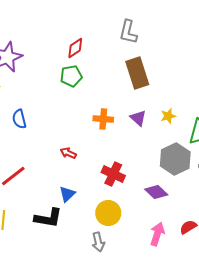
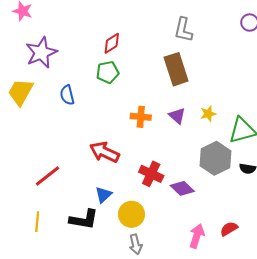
gray L-shape: (128, 32) -> (183, 30), moved
blue semicircle: (19, 119) -> (67, 95), moved
red arrow: (68, 153) -> (105, 152), size x1.8
purple diamond: (156, 192) -> (182, 188), moved
yellow circle: (108, 213) -> (131, 214), moved

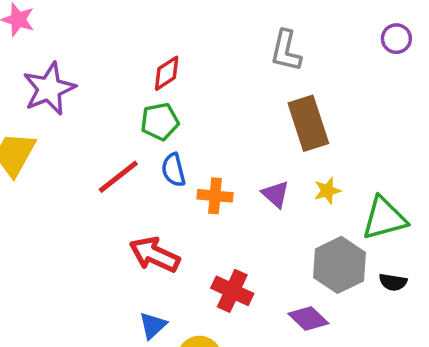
brown rectangle: (176, 69) -> (308, 123), moved
blue semicircle: (67, 95) -> (174, 170), moved
red line: (48, 176) -> (118, 177), moved
purple diamond: (182, 188) -> (308, 318), moved

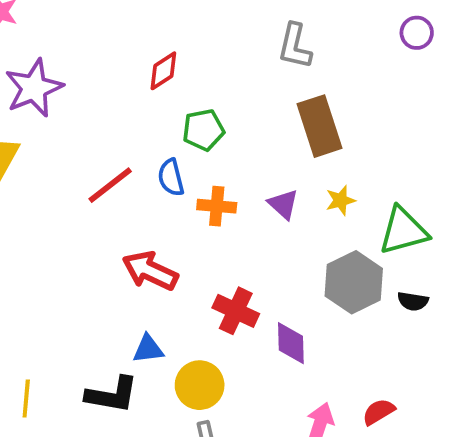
green pentagon: (160, 122) -> (203, 130), moved
purple diamond: (308, 318) -> (291, 343), moved, turned 45
blue triangle: (153, 325) -> (148, 349), turned 36

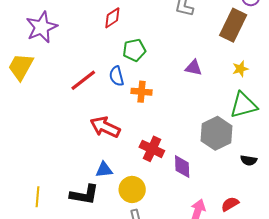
brown rectangle: (320, 126) -> (233, 25), moved, turned 44
yellow star: (340, 200) -> (240, 69), moved
purple triangle: (283, 204) -> (194, 68), moved, turned -30
black semicircle: (413, 301) -> (249, 160), moved

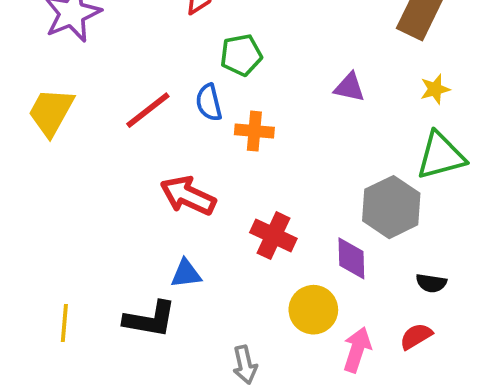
yellow trapezoid: (21, 67) -> (51, 112), moved
black semicircle: (249, 160) -> (431, 283), moved
purple diamond: (182, 167) -> (351, 258), moved
yellow circle: (132, 189) -> (313, 310), moved

